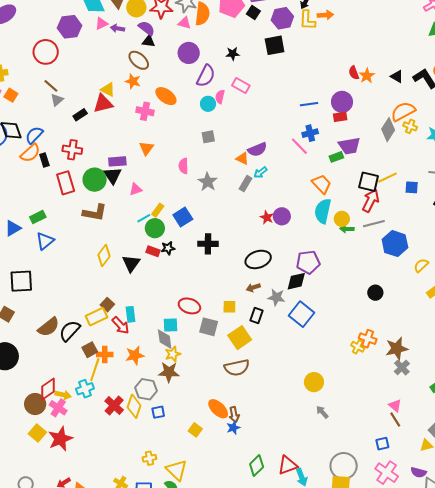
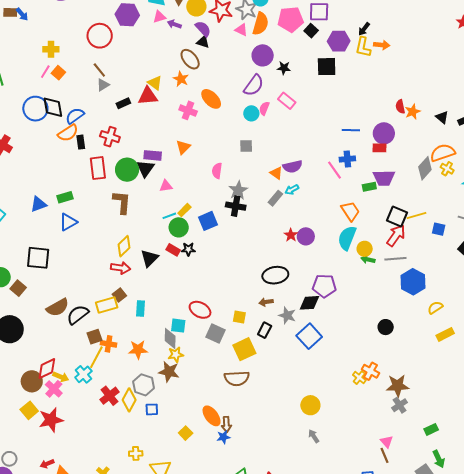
purple circle: (189, 53) -> (263, 55), moved
brown L-shape: (95, 213) -> (122, 202), turned -105
black cross: (208, 244) -> (236, 206), moved
red arrow: (121, 325) -> (121, 268), moved, turned -48
cyan cross: (85, 389) -> (83, 374), turned -30

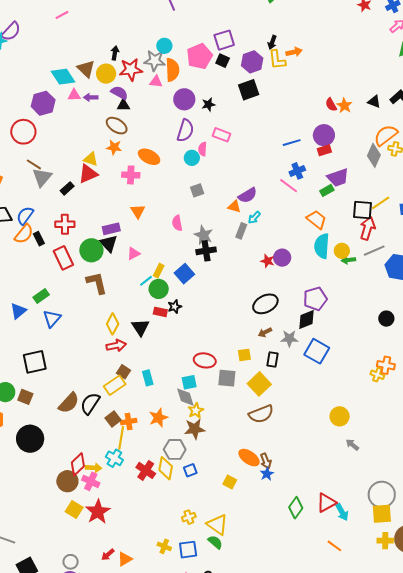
pink triangle: (159, 17) -> (74, 95), turned 32
gray triangle: (103, 85) -> (42, 177), size x1.5

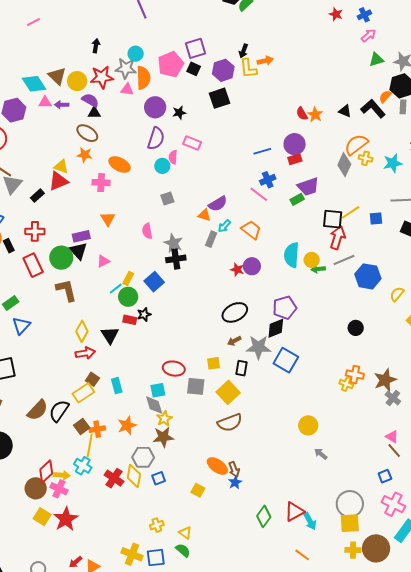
black arrow: (115, 53) -> (96, 46), moved
orange trapezoid: (316, 220) -> (251, 230), moved
gray star: (289, 338) -> (258, 347), size x1.4
yellow triangle: (217, 525) -> (185, 533), size x0.6
yellow cross: (164, 546) -> (132, 554), size x1.5

